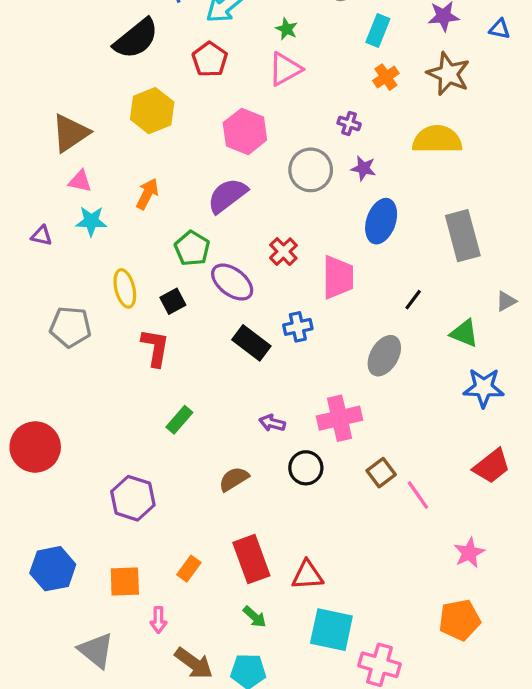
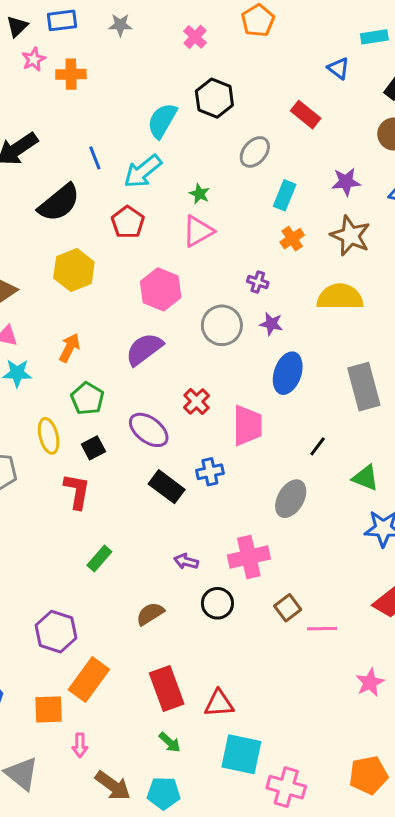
green pentagon: (192, 248) -> (87, 399), moved
pink line: (418, 495) -> (322, 629), turned -56
orange rectangle: (189, 569) -> (89, 680), moved, size x1.8
orange pentagon: (460, 620) -> (368, 775), moved

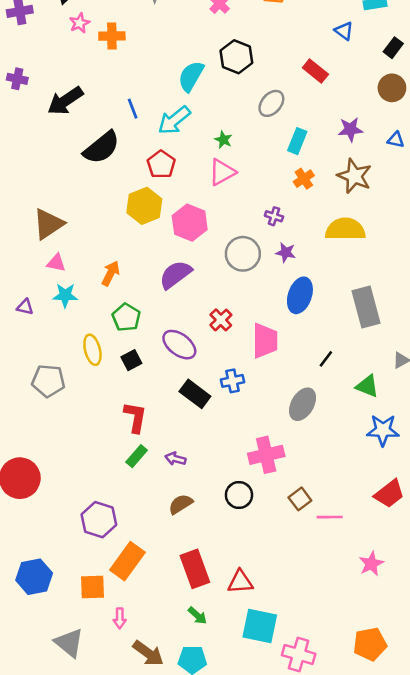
yellow hexagon: (74, 270) -> (144, 206), moved
red L-shape: (77, 491) -> (135, 417), moved
purple arrow: (186, 561) -> (175, 459), moved

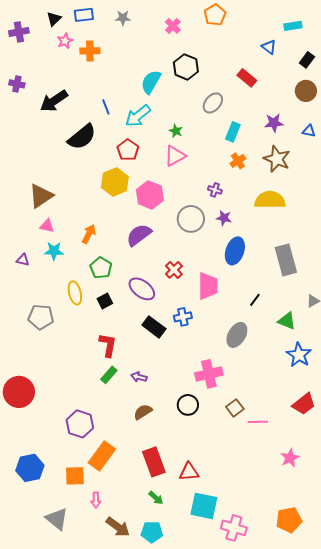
blue star: (383, 430) -> (299, 355), turned 30

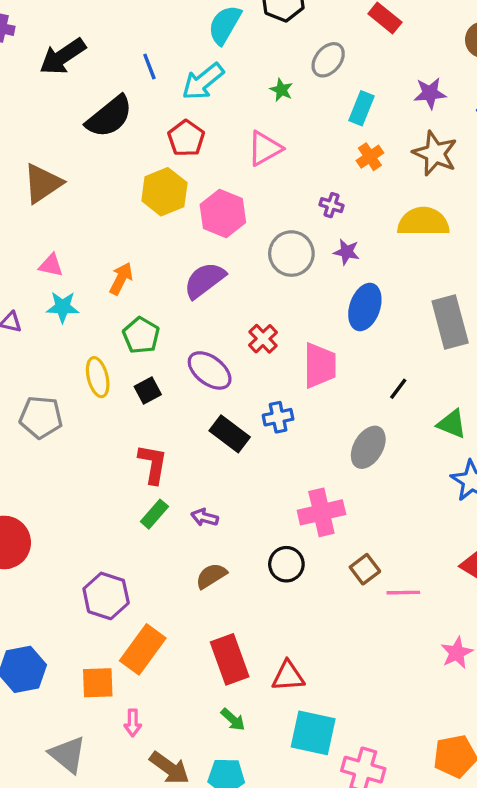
green star: (176, 131) -> (281, 90), moved
brown triangle: (41, 196) -> (43, 183), moved

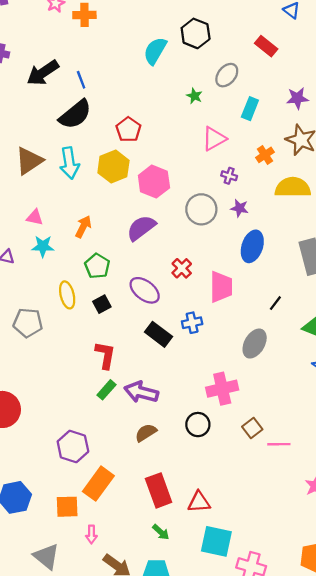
blue line: (149, 66) -> (81, 80), moved
cyan arrow: (203, 82) -> (69, 163), moved, turned -60
pink triangle: (265, 148) -> (214, 139), moved
orange cross: (370, 157) -> (265, 155), moved
purple arrow: (205, 517) -> (141, 392), size x1.8

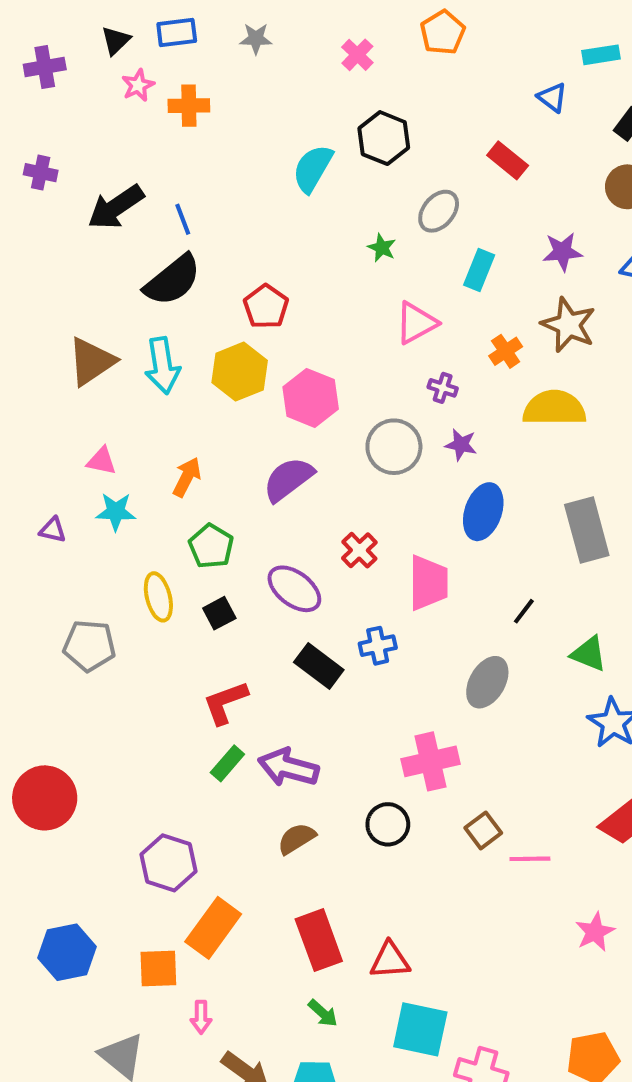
red L-shape: (105, 355) -> (225, 703), turned -120

